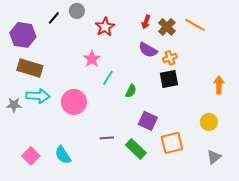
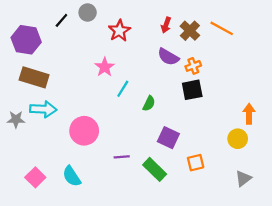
orange arrow: (219, 85) -> (249, 114), moved
pink circle: (74, 102) -> (84, 131), moved
orange square: (172, 143) -> (196, 163), size x0.7

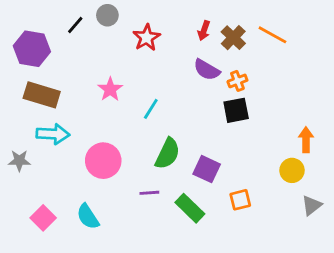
pink star: (105, 67) -> (110, 89), moved
green semicircle: (149, 103) -> (168, 154), moved, size x1.6
gray star: (16, 119) -> (19, 161), moved
gray triangle: (243, 179) -> (312, 205), moved

